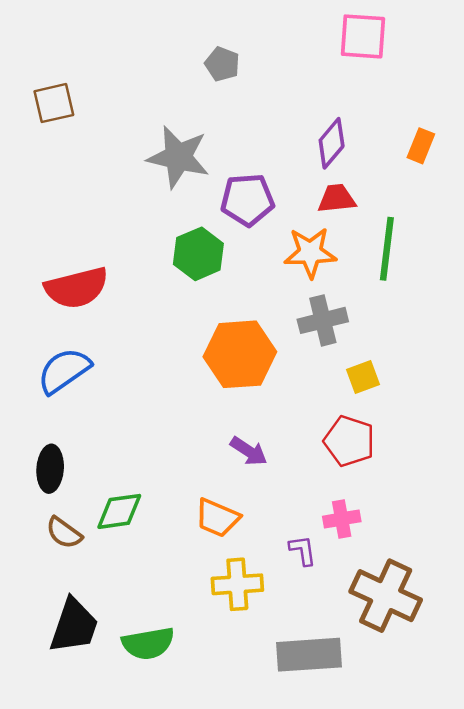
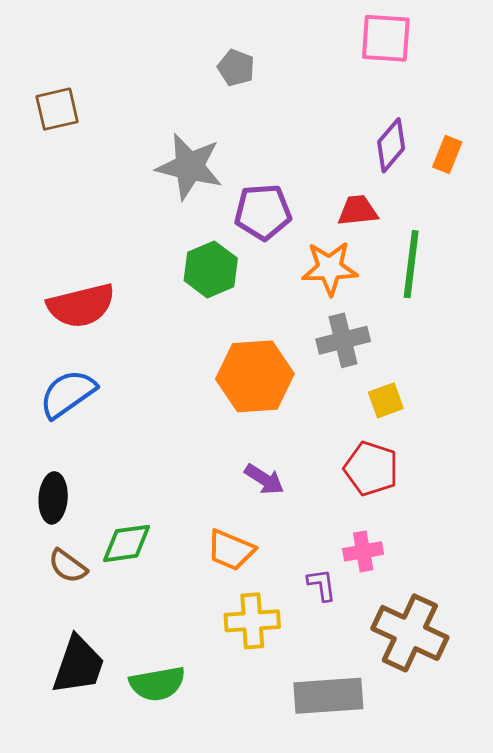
purple diamond: (332, 143) -> (391, 145), moved

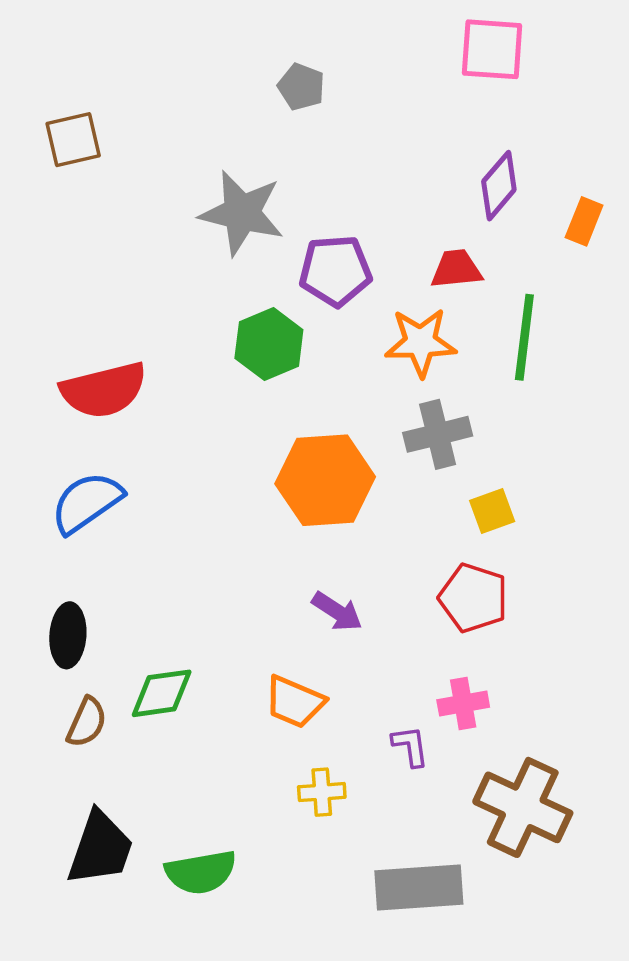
orange rectangle: (447, 155) -> (584, 221), moved
brown semicircle: (68, 566) -> (87, 722), turned -102
yellow cross: (252, 621) -> (322, 792), size x0.7

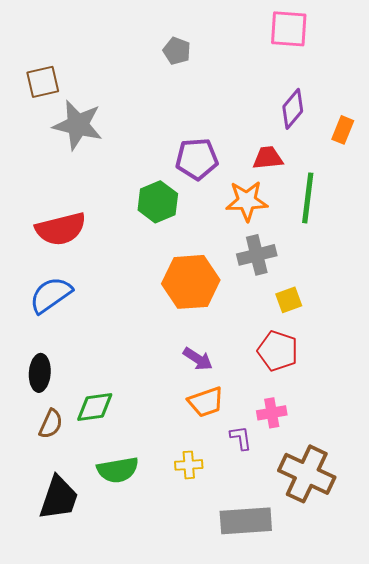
gray star: (242, 213) -> (78, 125), moved
orange trapezoid: (295, 702) -> (206, 402), moved, turned -42
green semicircle: (201, 872) -> (118, 470), moved

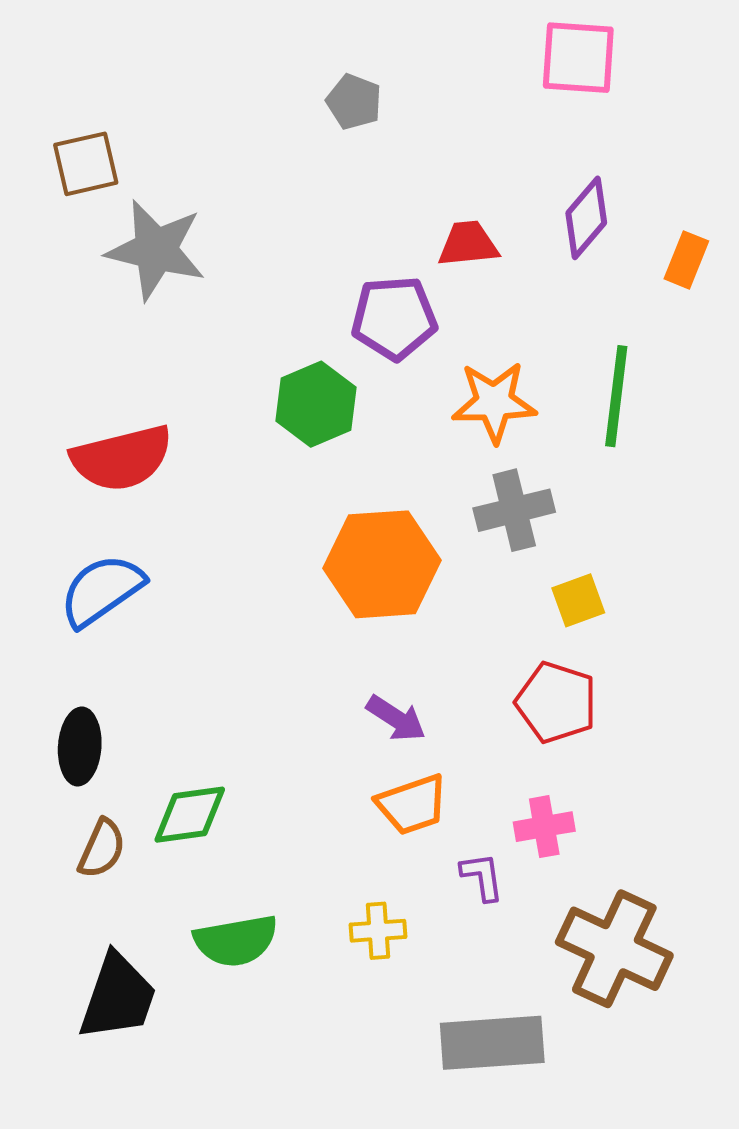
red trapezoid: (268, 158) -> (468, 244), moved

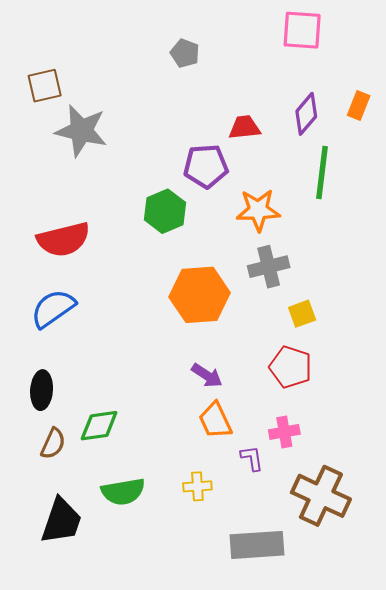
orange rectangle: (686, 260) -> (359, 105), moved
green line: (616, 396) -> (322, 172), moved
orange trapezoid: (412, 805) -> (215, 420), turned 84

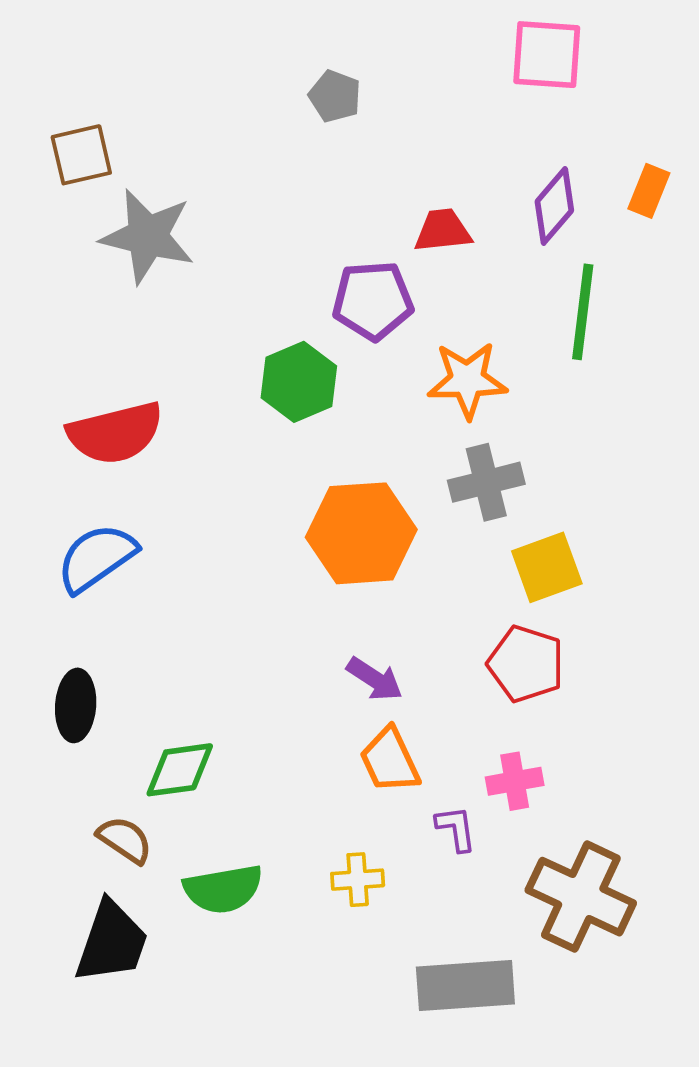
yellow square: (302, 314) -> (547, 567), size x1.4
brown semicircle: (53, 443) -> (125, 840), moved, turned -80

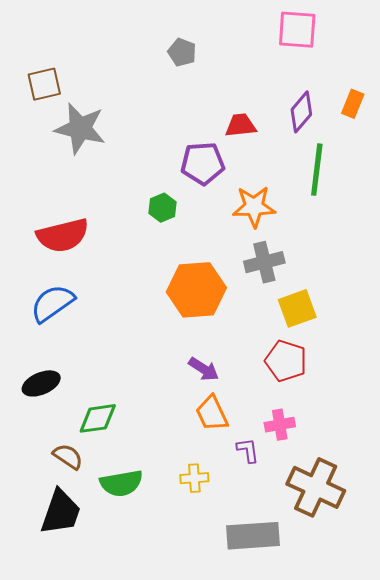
green hexagon: (299, 382) -> (162, 208), size x0.7
black ellipse: (76, 705) -> (41, 383), turned 63

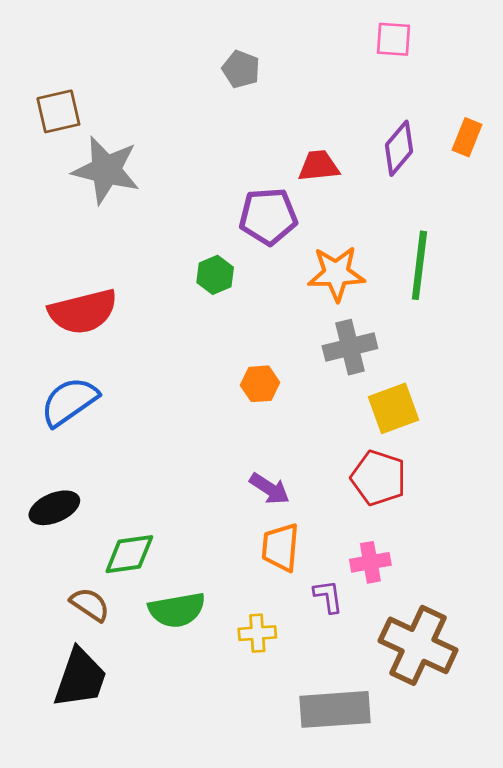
pink square: (297, 30) -> (394, 39), size x0.7
green line: (317, 170) -> (419, 265), moved
orange hexagon: (196, 290) -> (260, 384), size x0.5
orange trapezoid: (212, 413) -> (280, 547), turned 30
green semicircle: (121, 483) -> (177, 610), moved

